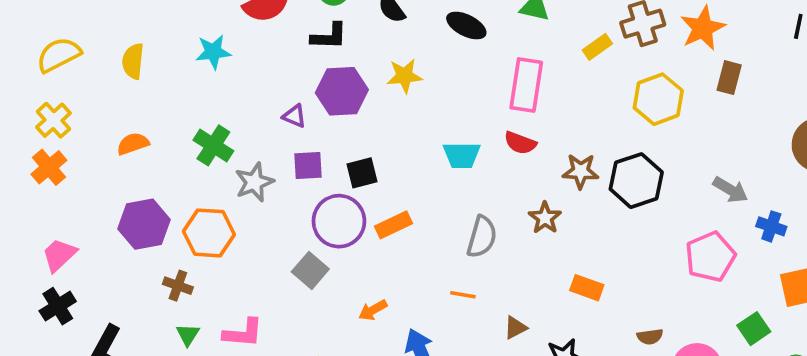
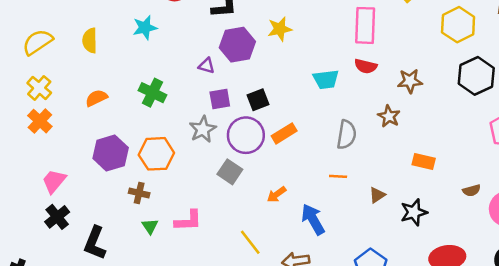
black hexagon: (636, 181) -> (476, 76), moved
gray star: (254, 182) -> (203, 129), moved

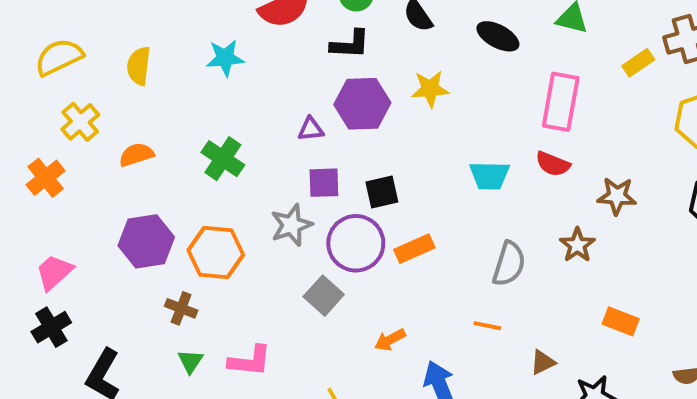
purple triangle: (206, 66) -> (311, 129), turned -30
yellow cross: (39, 88) -> (80, 122), moved

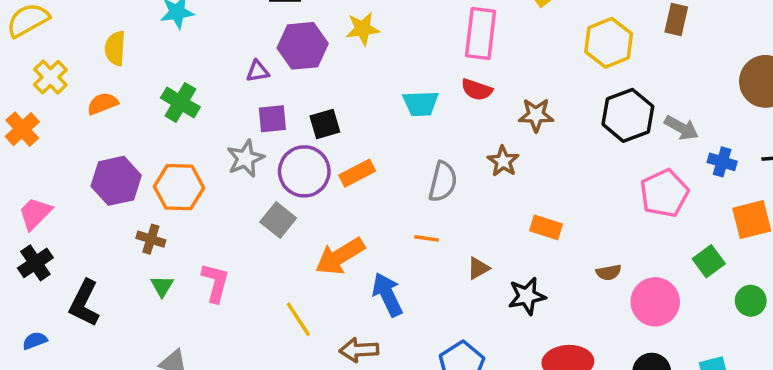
yellow semicircle: (139, 66) -> (115, 48), moved
orange arrow: (390, 340) -> (340, 256), size x1.8
pink L-shape: (250, 361) -> (215, 283), turned -78

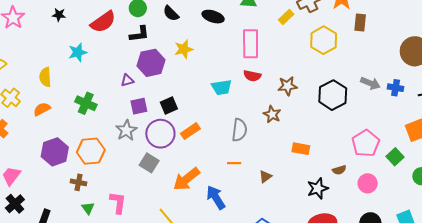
black hexagon: (628, 115) -> (333, 95), moved
blue cross: (722, 162) -> (396, 88), moved
pink pentagon: (664, 193) -> (366, 143), moved
black star: (527, 296) -> (318, 188), moved
pink circle: (655, 302) -> (368, 183), size x0.7

